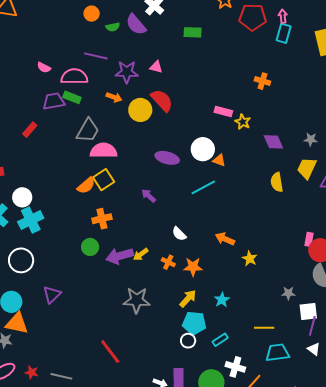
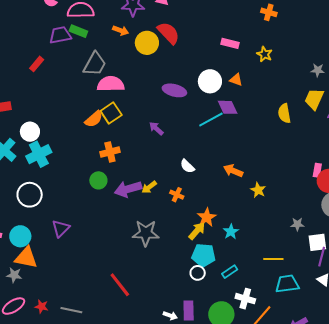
yellow star: (243, 122) -> (264, 54), moved
purple diamond: (273, 142) -> (228, 107), moved
orange triangle: (219, 160) -> (236, 80), moved
orange star: (193, 267) -> (207, 217), moved, turned -30

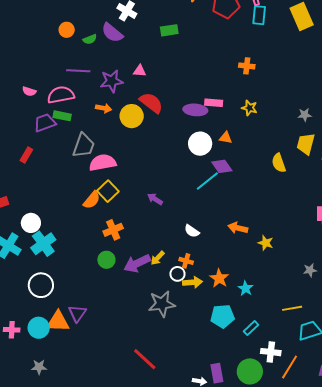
purple ellipse: (174, 90) -> (195, 110), moved
yellow arrow: (197, 231) -> (193, 282), moved, turned 54
orange triangle: (26, 258) -> (58, 322), moved
white circle: (198, 273) -> (177, 274), moved

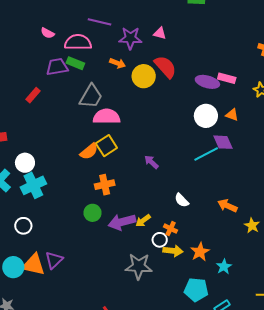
white circle: (41, 285) -> (23, 226), size x0.7

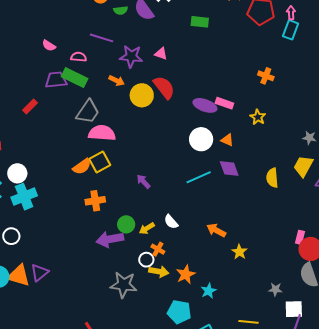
pink semicircle: (78, 42) -> (79, 57), size x0.6
green rectangle: (75, 63) -> (75, 78), size x1.4
purple diamond: (223, 142) -> (229, 169), moved
green circle: (93, 213) -> (126, 224), moved
yellow arrow: (143, 221) -> (147, 228), moved

